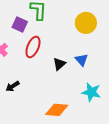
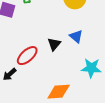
red ellipse: (33, 47) -> (27, 56), moved, turned 35

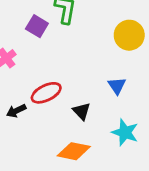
black triangle: (54, 44) -> (82, 111), moved, turned -40

